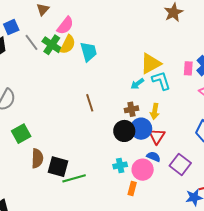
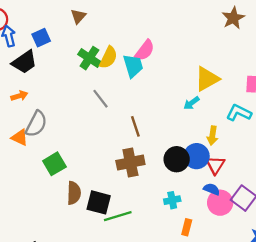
pink semicircle: (65, 26) -> (145, 50), moved
gray line: (32, 42) -> (101, 99), moved
cyan L-shape: (161, 81) -> (239, 113), moved, turned -45
brown cross: (131, 109) -> (130, 162), moved, size x1.6
pink circle: (143, 170) -> (220, 203), moved

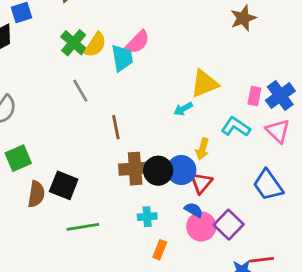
brown cross: (130, 162) -> (135, 169), moved
black square: (99, 202) -> (64, 185), moved

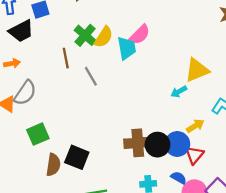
brown line: (116, 127) -> (66, 58), moved
yellow arrow: (202, 149) -> (195, 126), turned -138
blue semicircle: (194, 210) -> (179, 178), moved

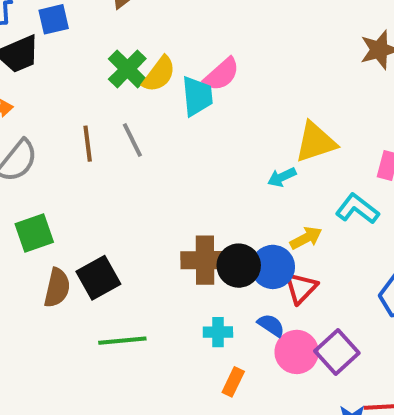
brown line: (66, 58) -> (88, 144), moved
black square: (77, 157) -> (98, 278), turned 35

